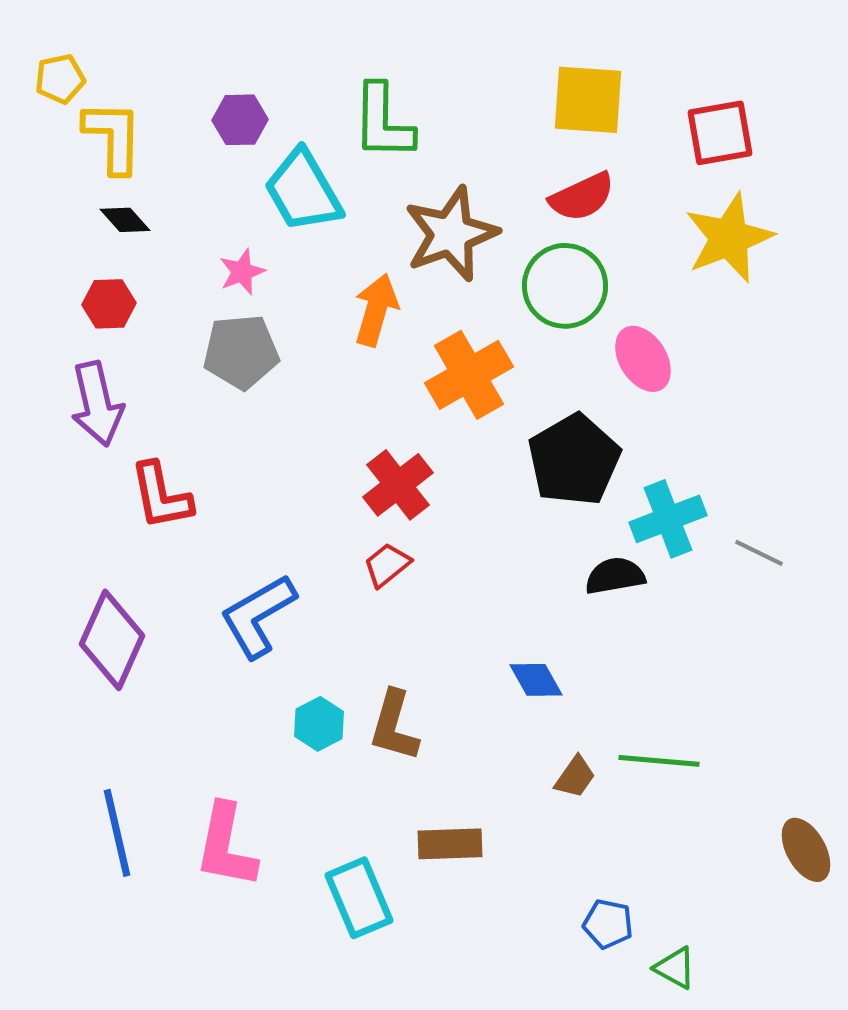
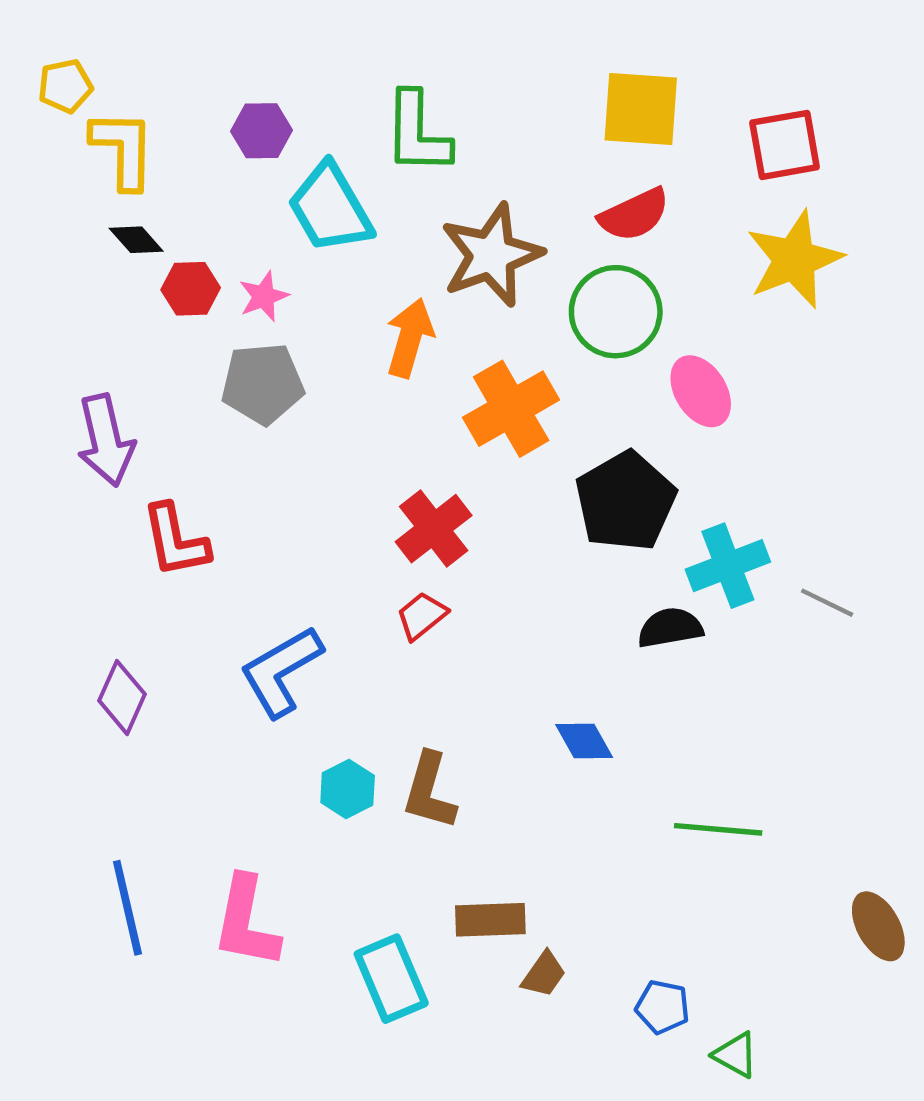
red hexagon: (109, 304) -> (191, 289), moved
purple diamond: (112, 640) -> (122, 697), size x0.7
brown trapezoid: (575, 777) -> (544, 974), moved

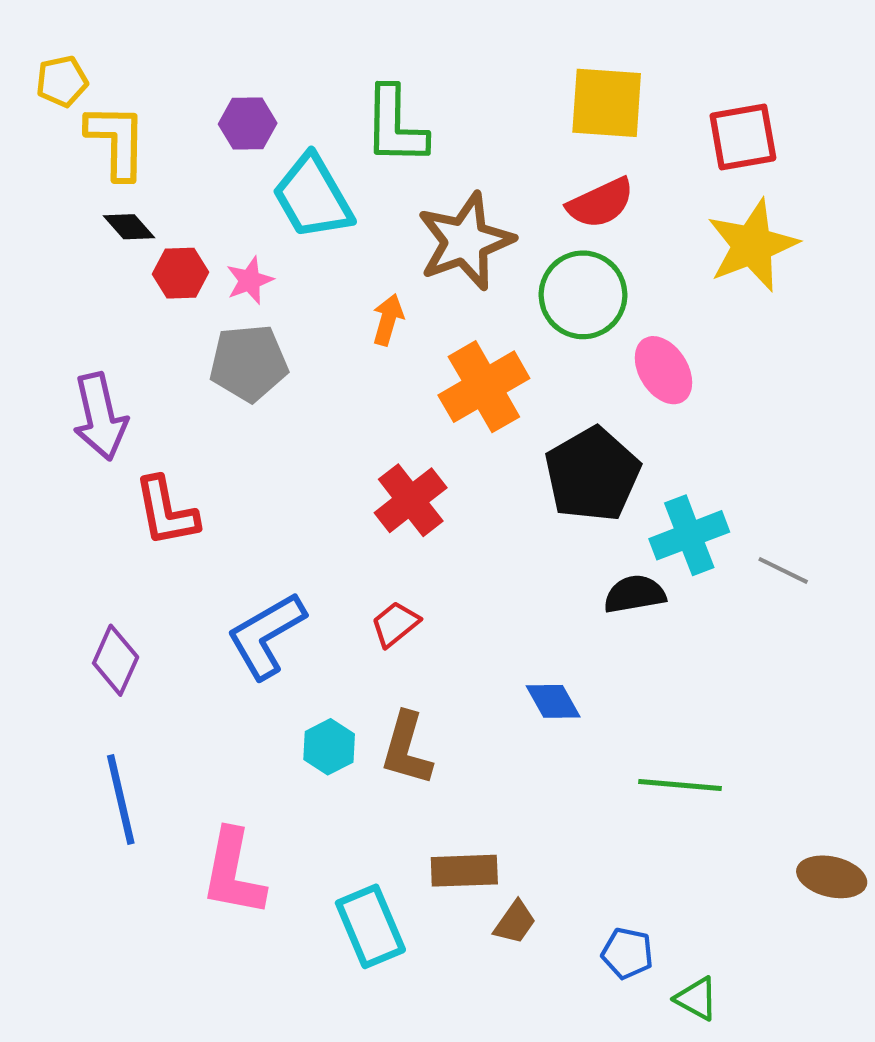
orange arrow: (410, 338) -> (388, 320), size x0.7
red trapezoid: (422, 616) -> (395, 624), moved
blue line: (127, 908) -> (121, 799), moved
brown ellipse: (878, 926) -> (832, 877), turned -48

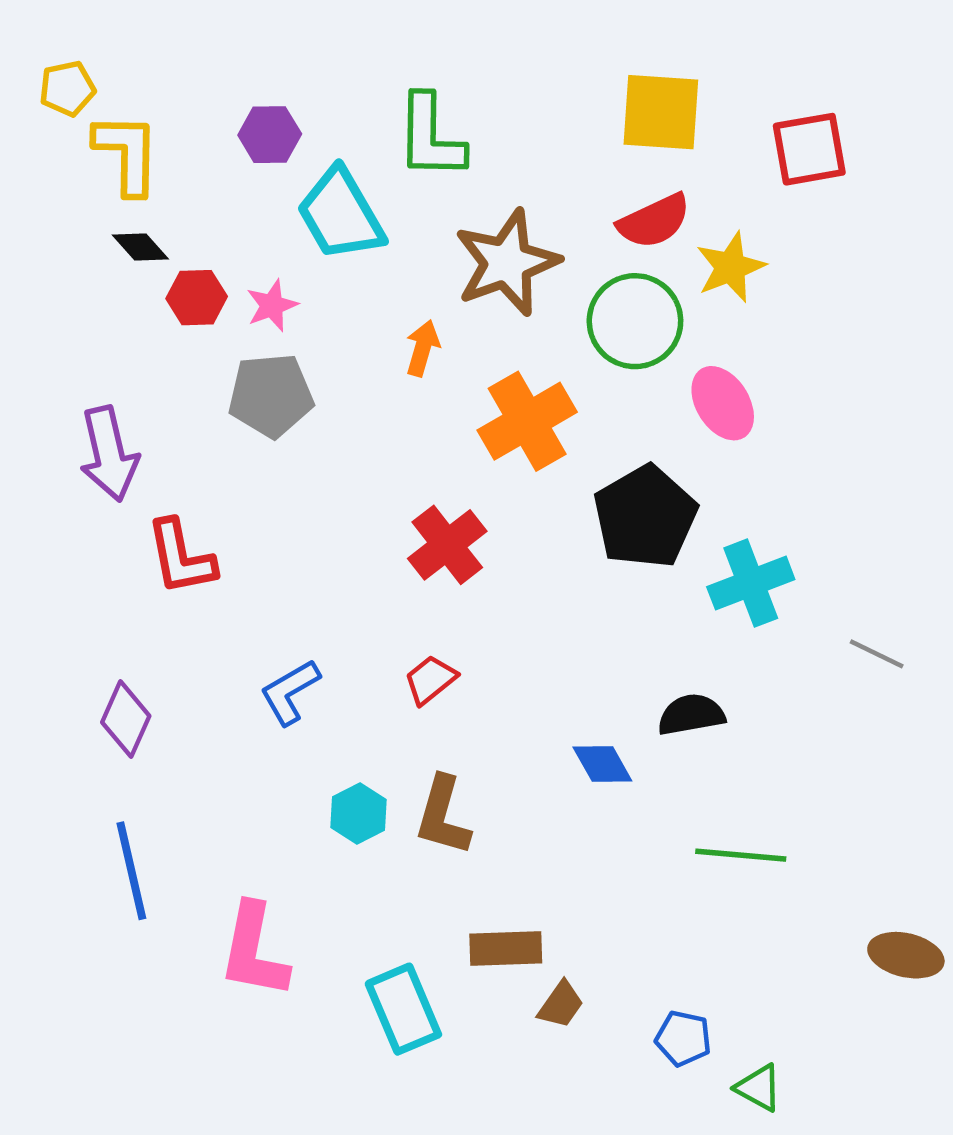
yellow star: (752, 245) -> (731, 267), moved, size x0.7
gray line: (783, 570) -> (877, 654), moved
black semicircle: (635, 594) -> (691, 715), moved
blue L-shape: (266, 635) -> (290, 692), size x0.7

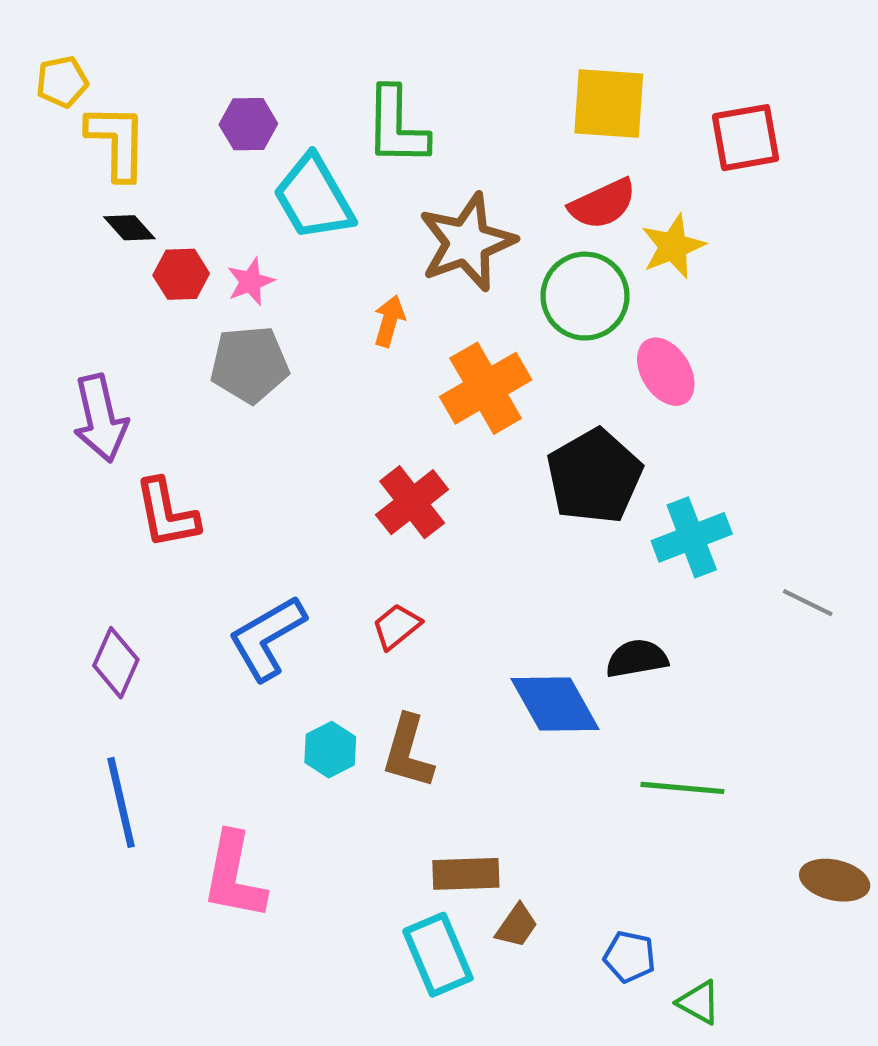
blue L-shape: (290, 692) -> (267, 638), size x1.4
blue diamond: (602, 764) -> (555, 704), size x1.6
cyan rectangle: (403, 1009) -> (438, 955), moved

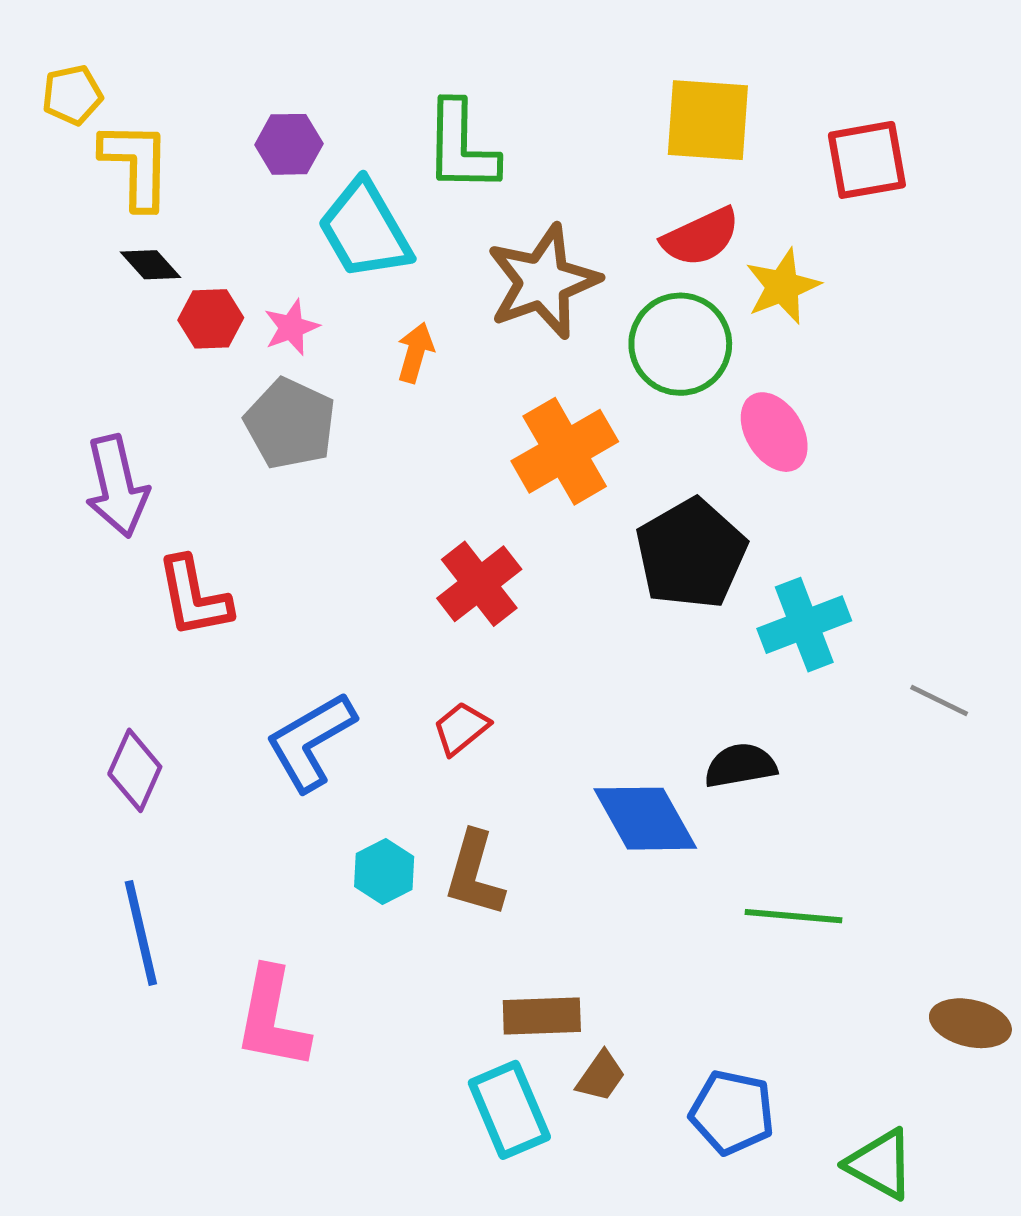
orange arrow: (389, 321) -> (415, 353), moved
gray pentagon: (249, 364) -> (290, 424), turned 30
blue pentagon: (630, 957) -> (732, 1112), size x1.4
green triangle: (699, 1002) -> (880, 1164), moved, size x1.4

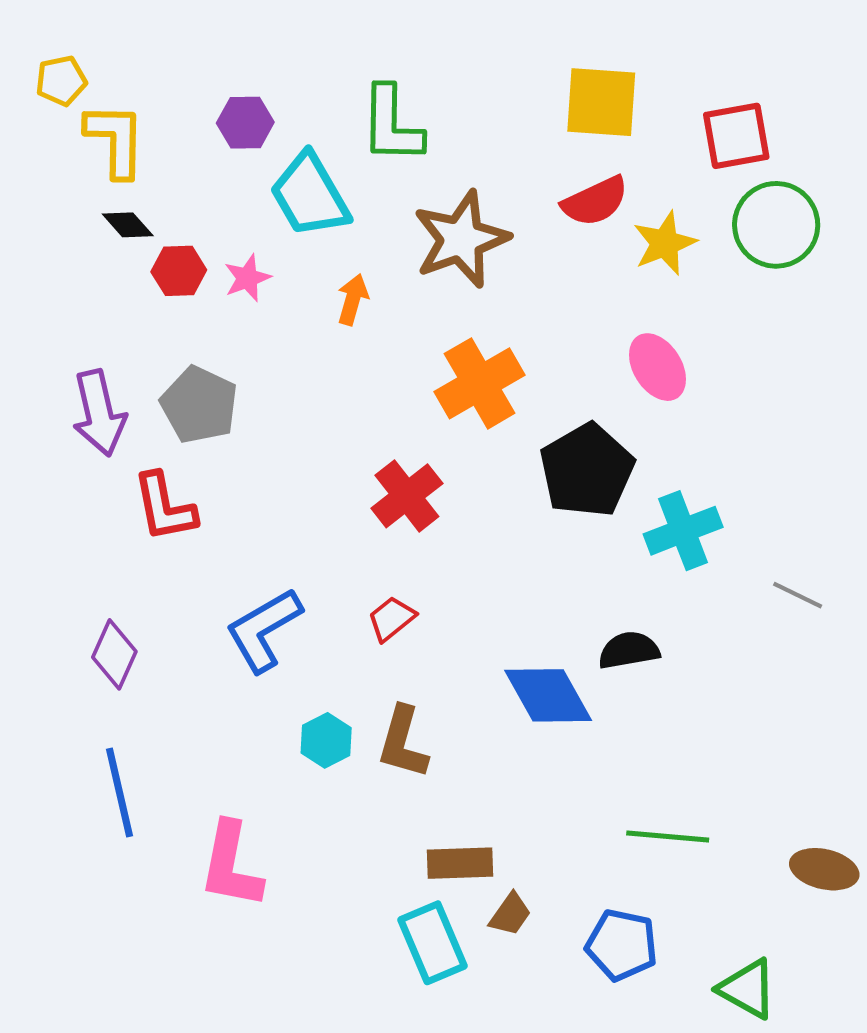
green circle: (680, 344) -> (776, 225), moved
gray pentagon: (290, 424) -> (199, 405), moved
green line: (793, 916) -> (668, 836), moved

